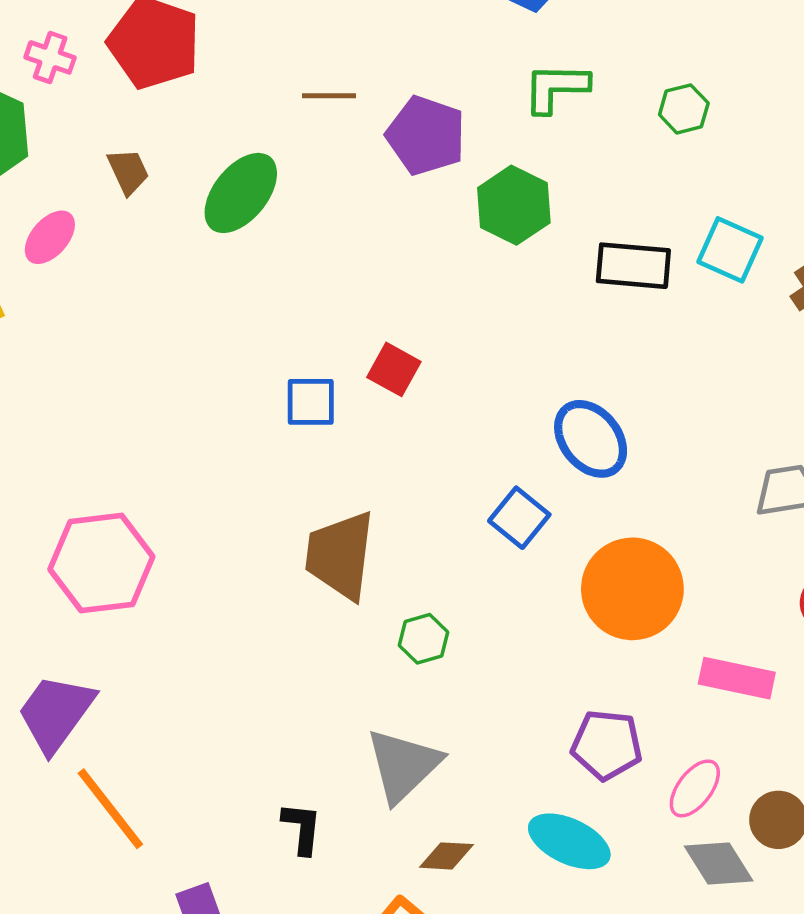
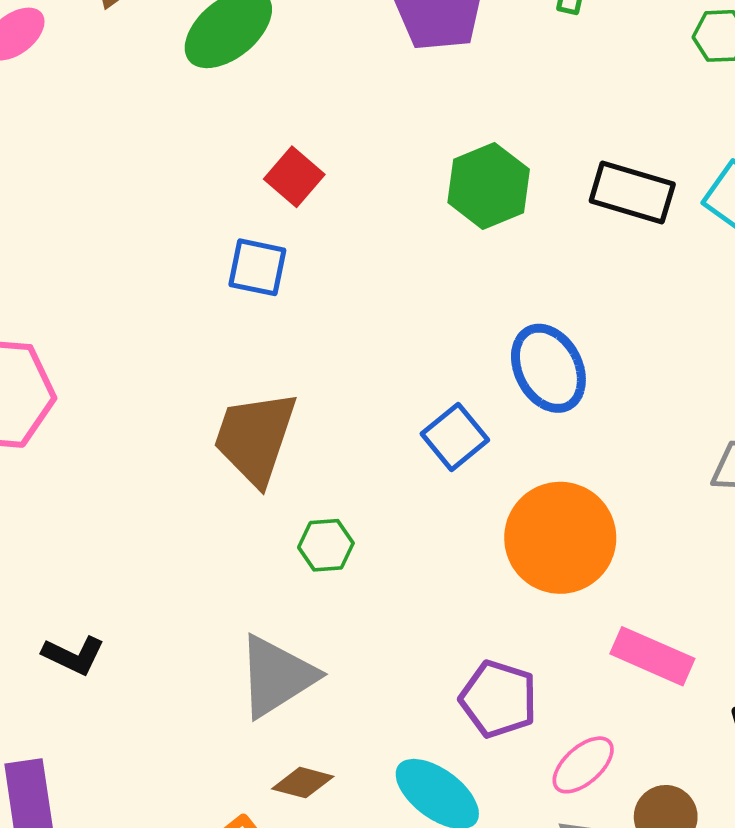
green hexagon: (514, 205) -> (489, 186), moved
red square: (394, 369) -> (294, 177), moved
black L-shape: (302, 828) -> (73, 655), moved, turned 98

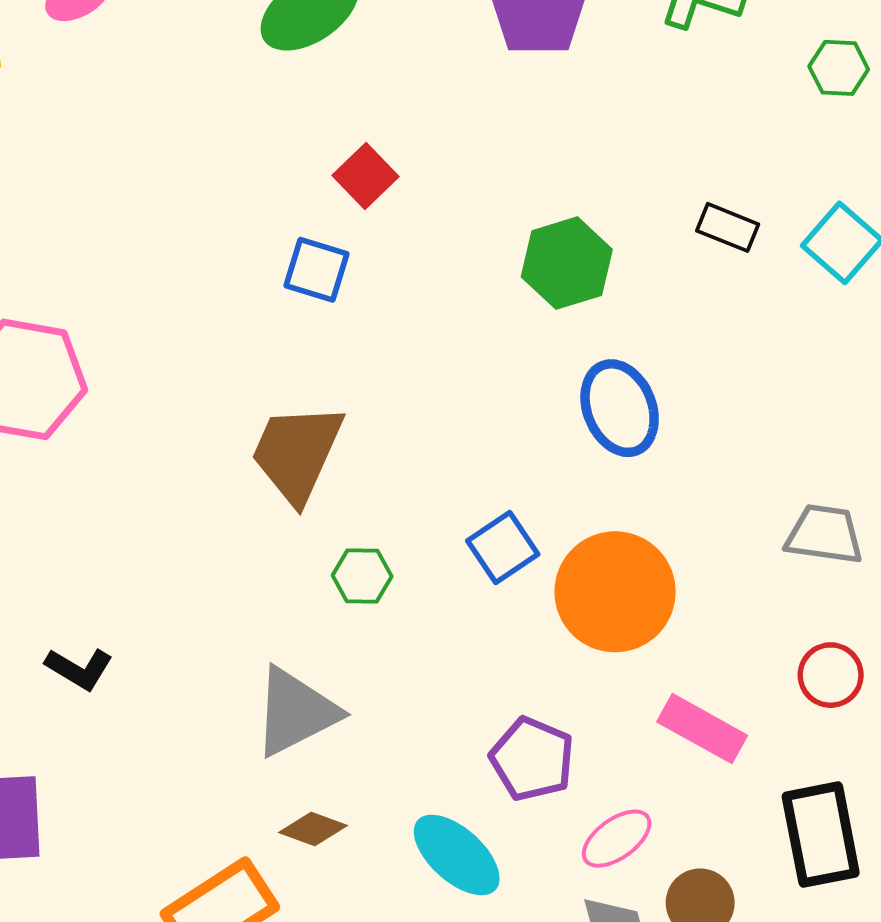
green hexagon: (489, 186) -> (567, 263), moved
black rectangle: (632, 193) -> (728, 227), size x0.7
blue square: (455, 437) -> (503, 548), moved

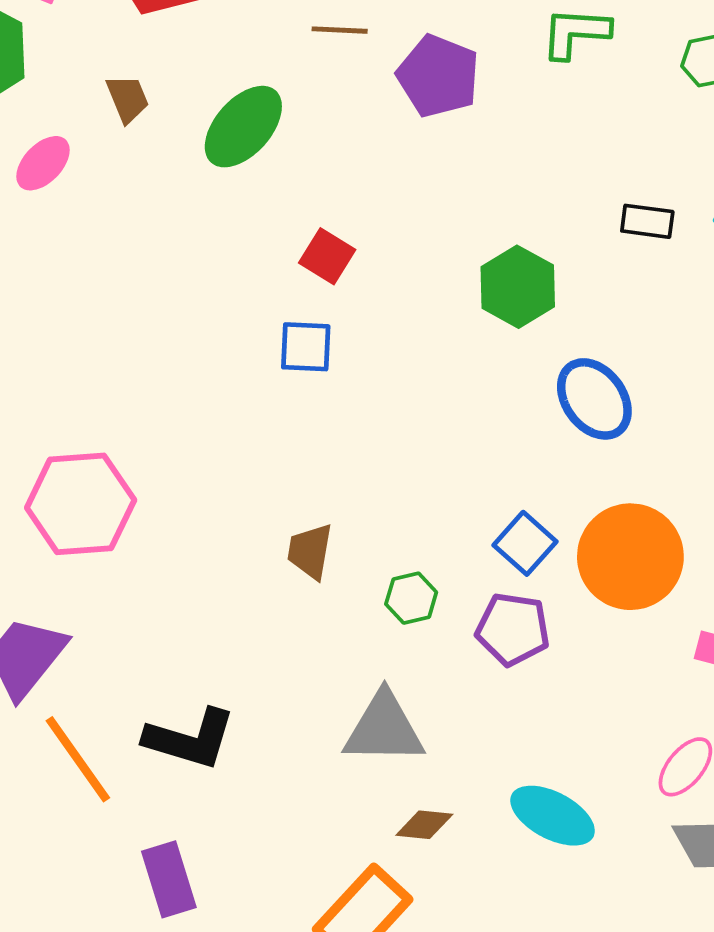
brown trapezoid: (297, 453) -> (310, 551), moved, size x0.6
black L-shape: (79, 669) -> (190, 739), size x1.6
gray triangle: (296, 712) -> (384, 729), turned 42
purple pentagon: (532, 759) -> (513, 629), moved

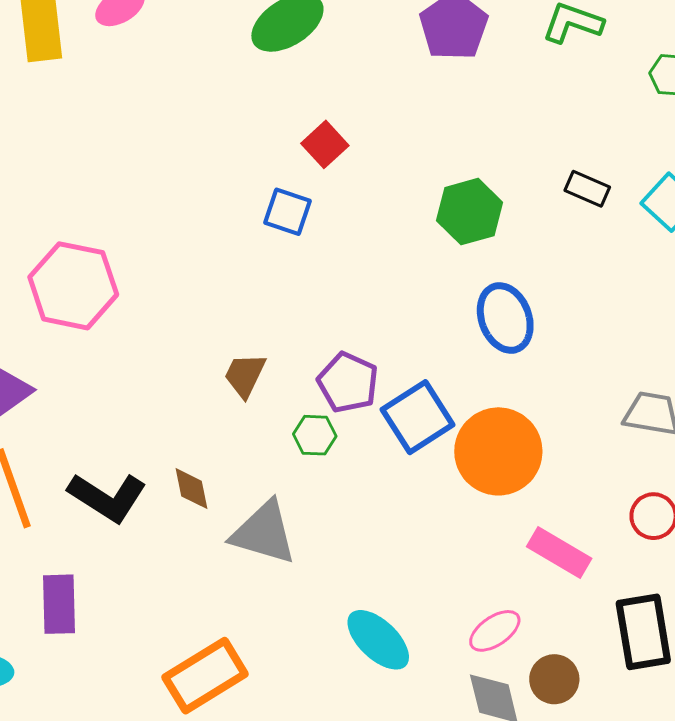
blue square: (525, 543) -> (418, 417), size x1.4
purple pentagon: (513, 629) -> (348, 382), moved
brown diamond: (424, 825) -> (192, 489), moved, turned 57

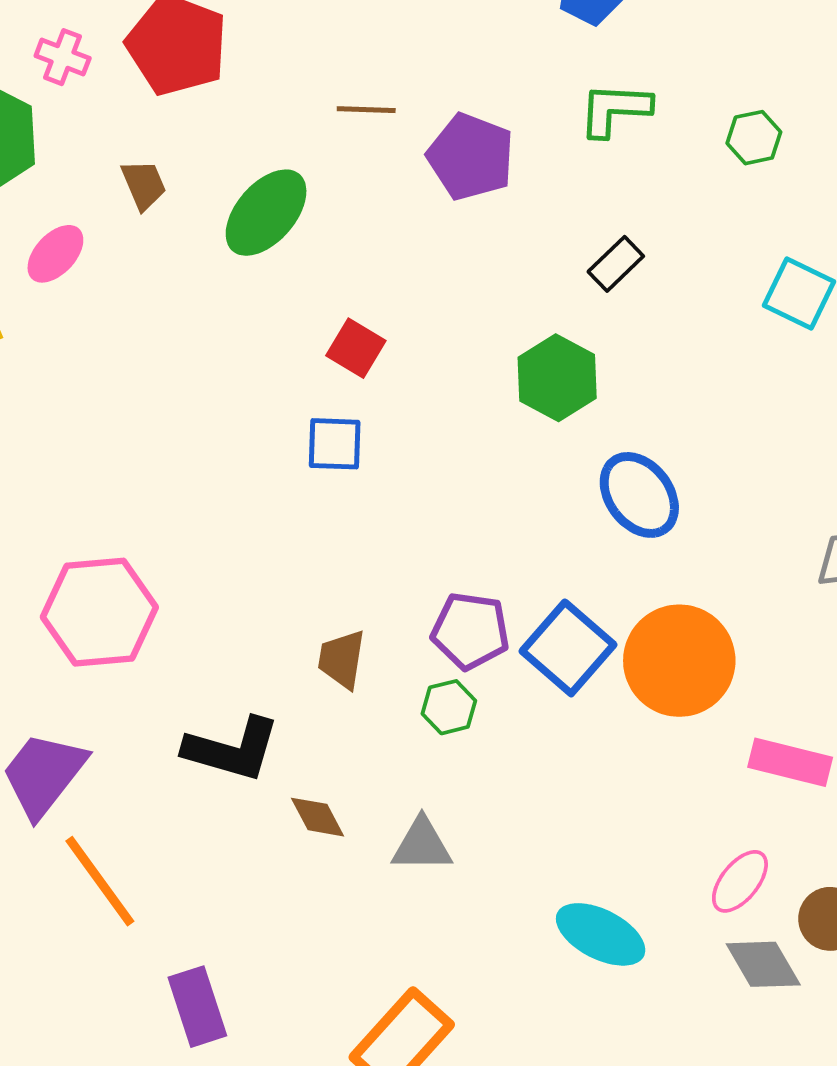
black rectangle: (587, 189) -> (616, 264), moved, turned -51
black L-shape: (107, 497) -> (232, 749), moved
gray triangle: (264, 533) -> (422, 845), size x0.7

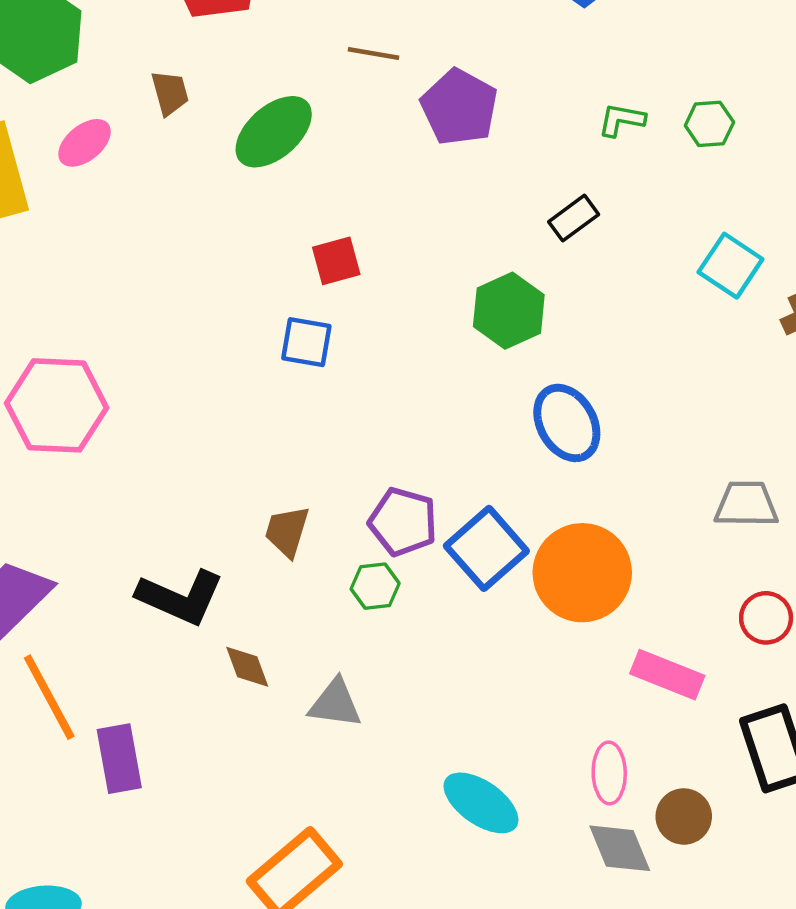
green L-shape: (615, 110) -> (622, 120), moved, size x0.7
red square: (356, 348) -> (336, 261), turned 36
pink hexagon: (99, 612) -> (57, 405), moved
pink ellipse: (740, 881) -> (609, 773), turned -48
purple rectangle: (197, 1007) -> (119, 759), moved

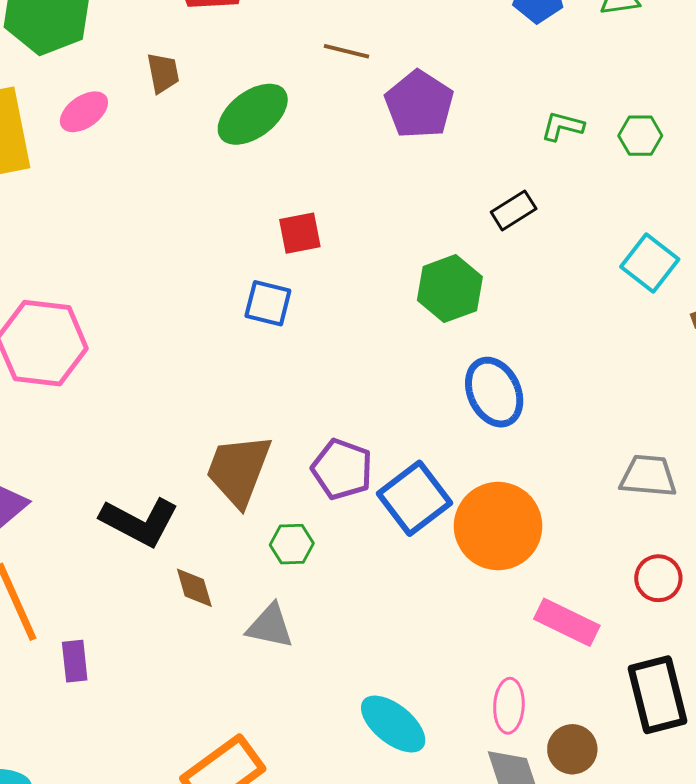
brown trapezoid: (287, 531) -> (238, 470), size x1.6
green hexagon: (375, 586) -> (292, 544), moved
purple rectangle: (119, 759) -> (75, 661), size x0.7

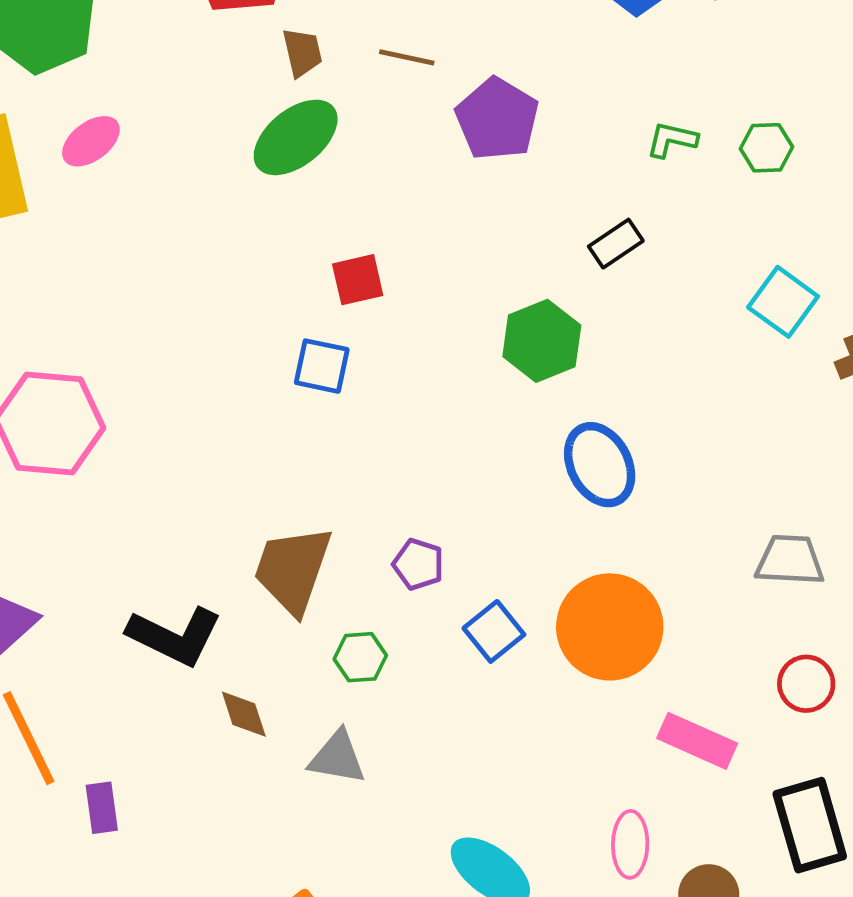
brown trapezoid: (163, 73) -> (302, 52), moved
purple pentagon: (342, 469) -> (418, 564), size x0.7
blue square: (415, 498) -> (494, 631), moved, size x0.7

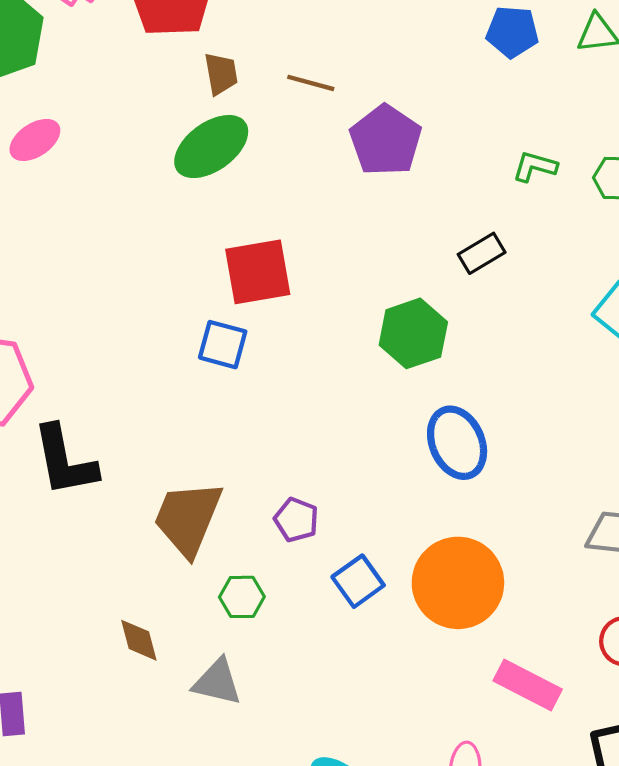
red square: (358, 280) -> (258, 272), size x1.5
black L-shape: (175, 636) -> (65, 461), moved, turned 50

